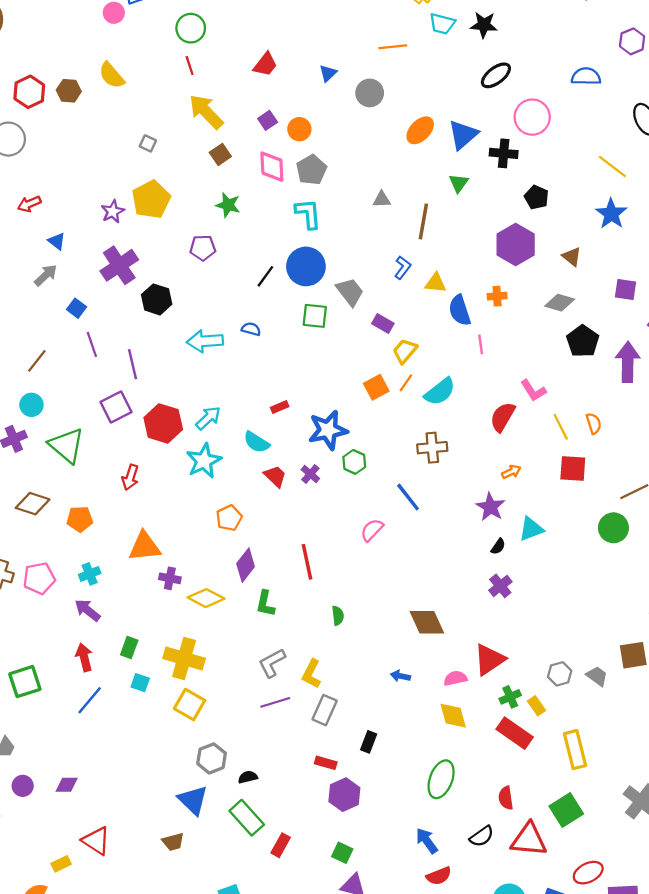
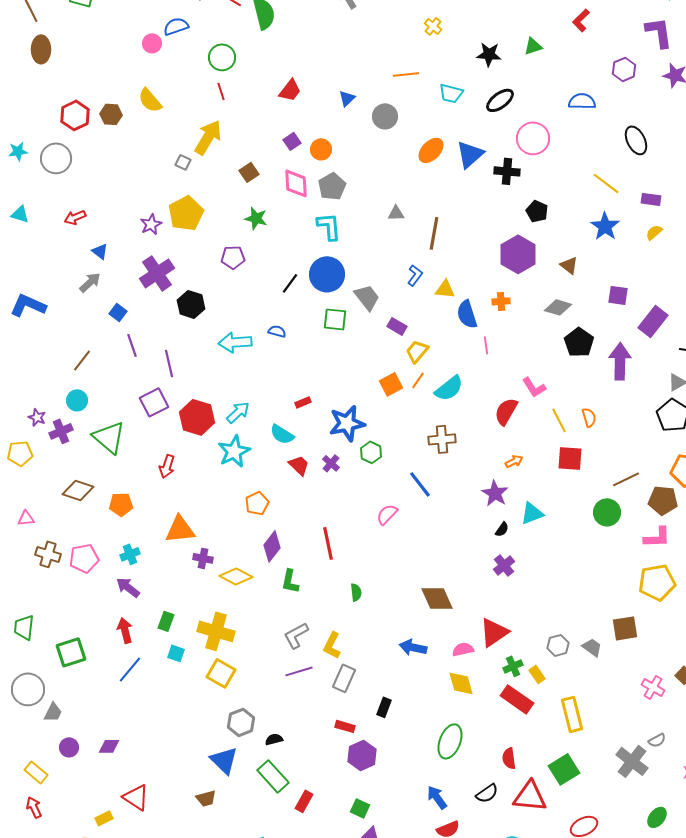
cyan trapezoid: (442, 24) -> (451, 93), moved
yellow arrow: (206, 112) -> (208, 137), moved, turned 75
green triangle: (459, 183) -> (533, 46), moved, turned 36
blue arrow: (400, 676) -> (413, 647), size x1.5

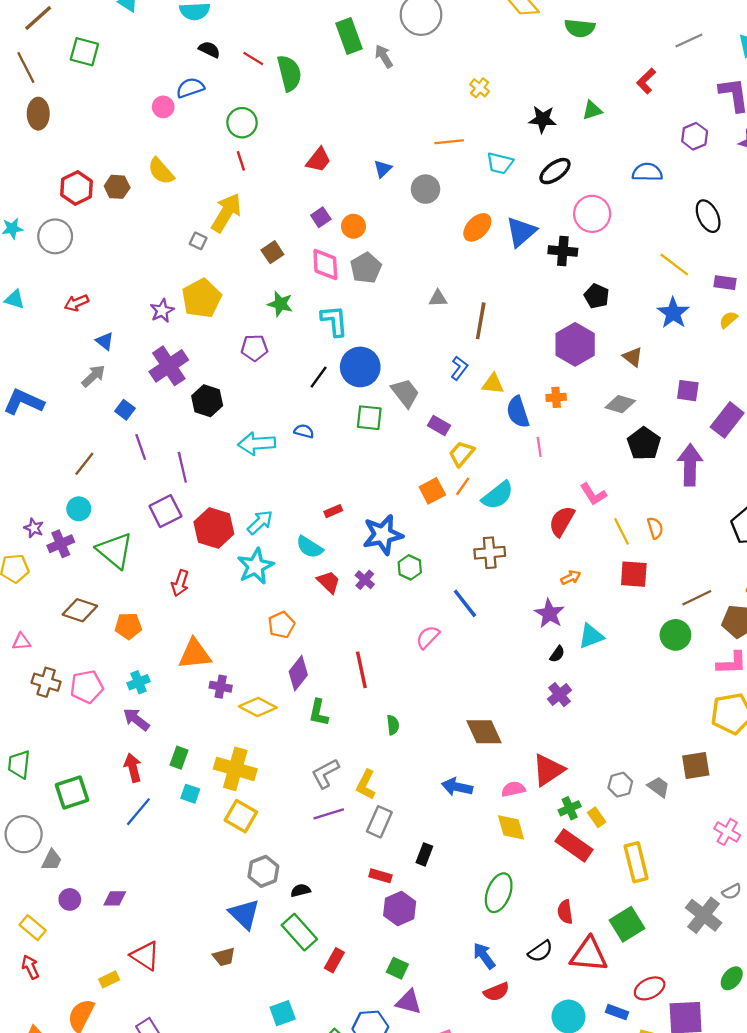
cyan L-shape: (329, 226) -> (334, 321), moved

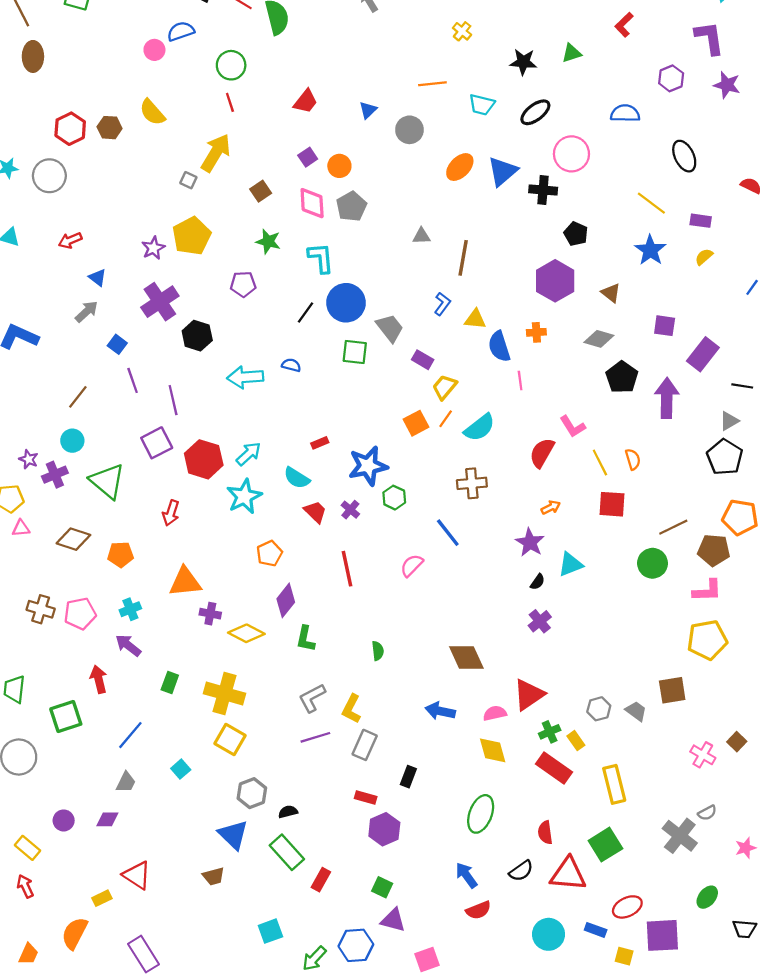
pink triangle: (21, 642) -> (21, 528), moved
red line: (361, 670) -> (347, 569), moved
red arrow: (133, 768) -> (99, 679), moved
cyan square: (190, 794) -> (181, 769), moved, turned 30
gray trapezoid: (52, 860) -> (126, 782), moved

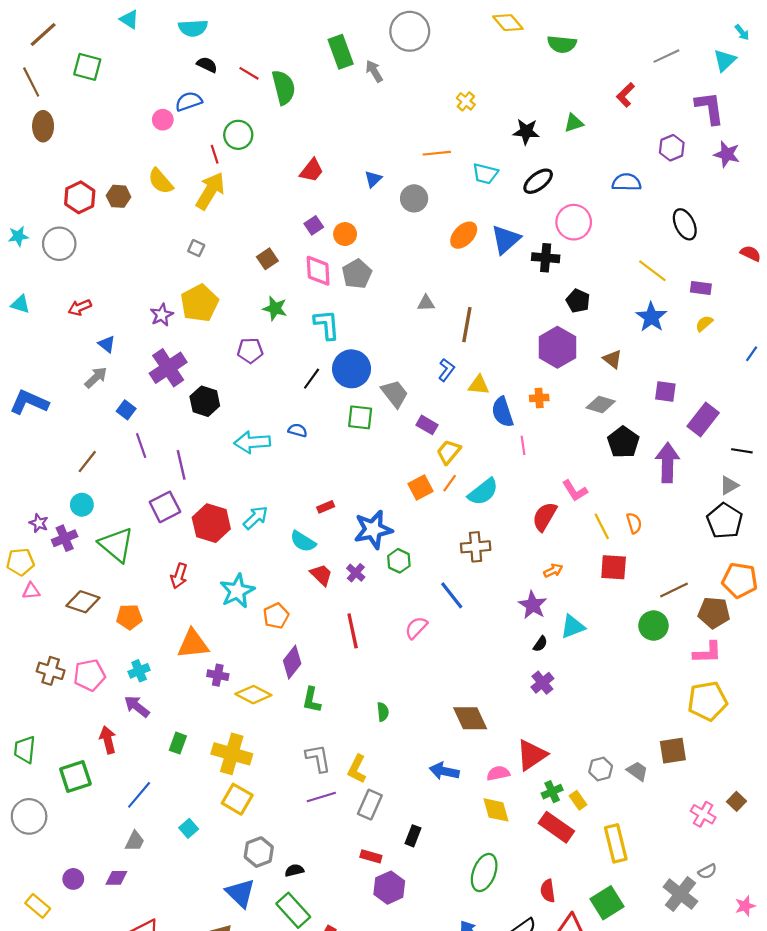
red line: (230, 102) -> (215, 154), moved
yellow arrow: (216, 153) -> (210, 191), moved
cyan star: (244, 496) -> (237, 591), moved
gray L-shape: (312, 698) -> (318, 758), turned 108

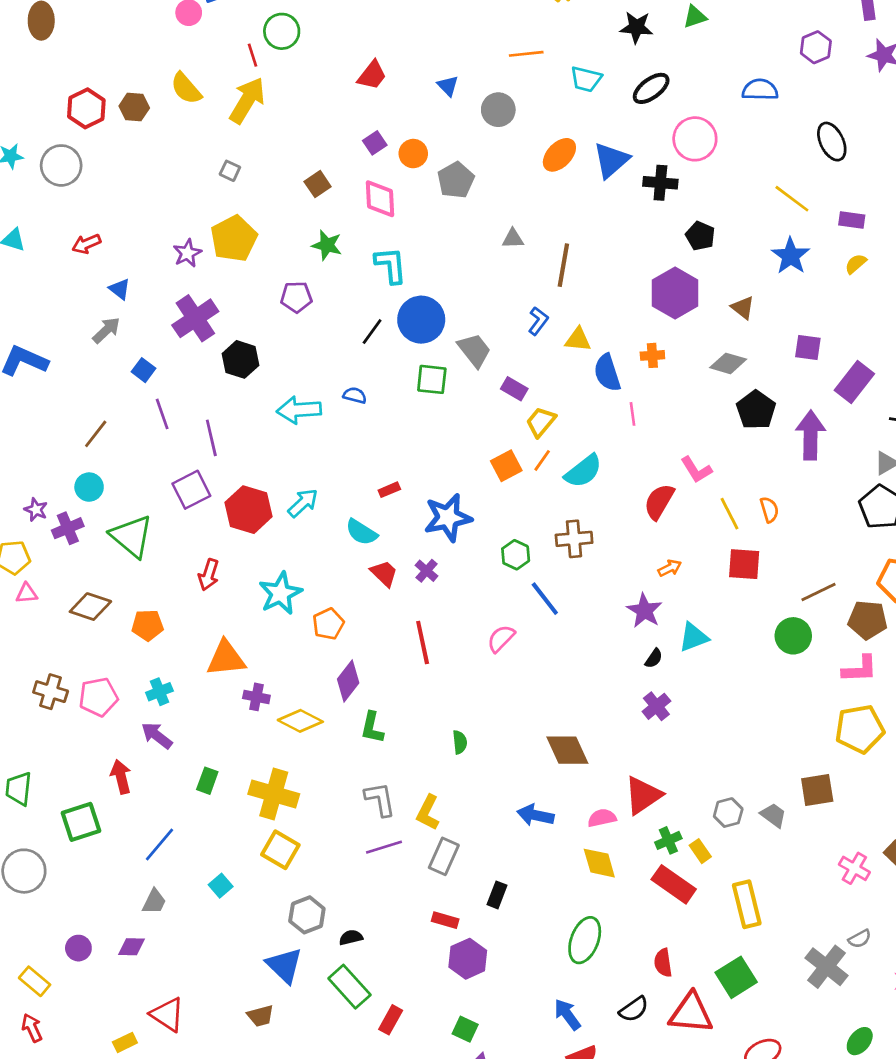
blue triangle: (373, 179) -> (448, 86), turned -30
gray pentagon: (357, 274) -> (456, 180), moved
green hexagon: (399, 561) -> (516, 555), moved

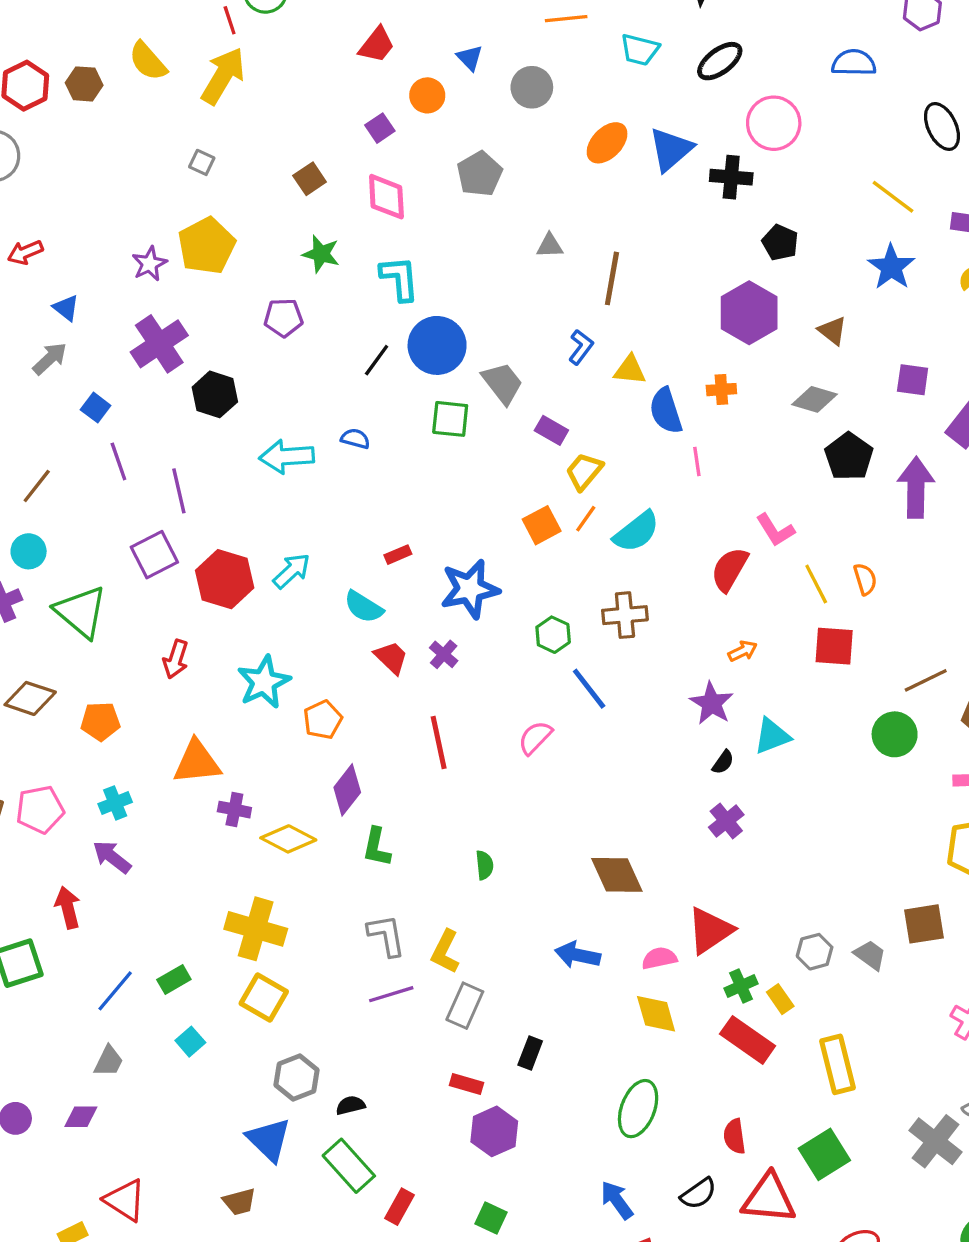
orange circle: (413, 154) -> (427, 95), moved
green rectangle: (207, 781) -> (174, 979), moved, turned 40

